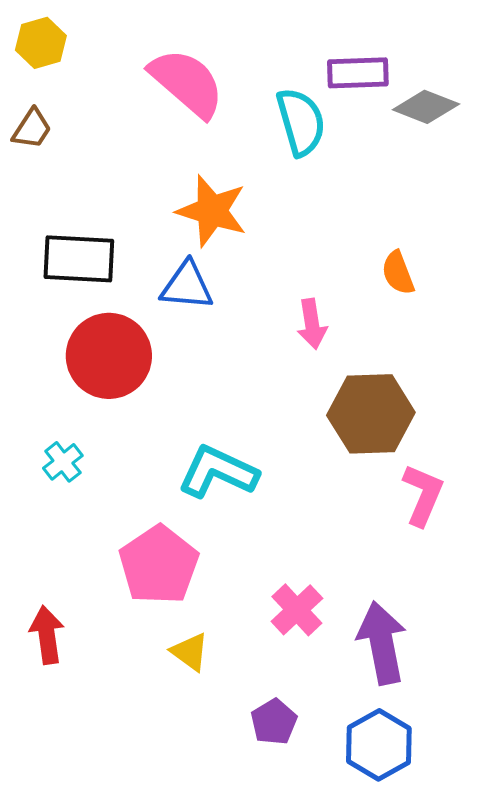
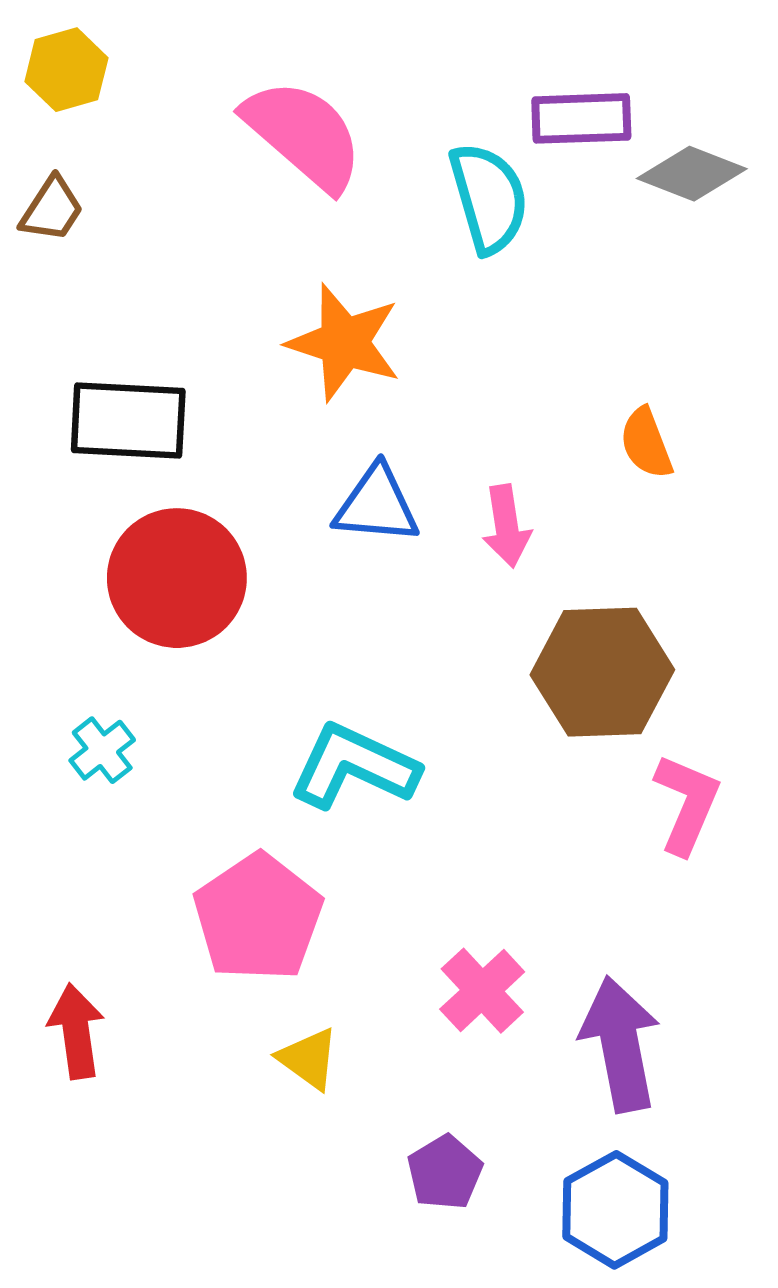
blue triangle: (187, 286) -> (377, 505), moved

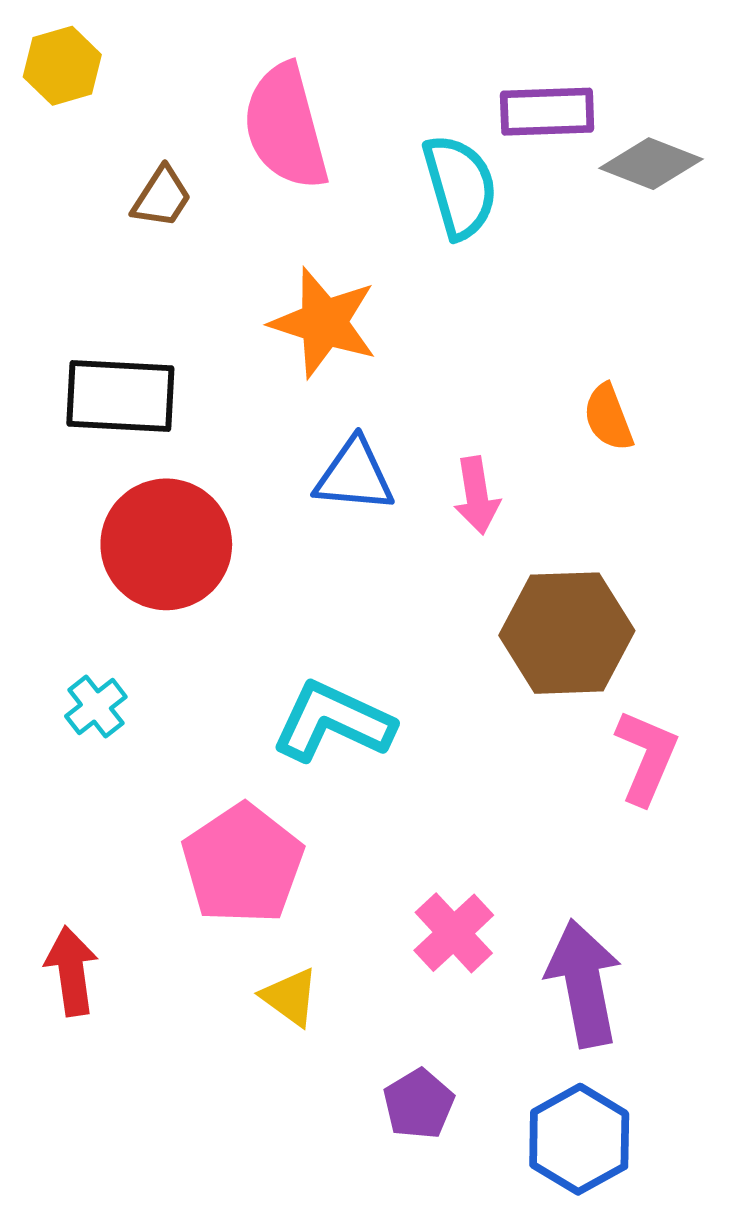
pink semicircle: (304, 135) -> (286, 127), turned -146
brown trapezoid: (52, 209) -> (162, 197), moved

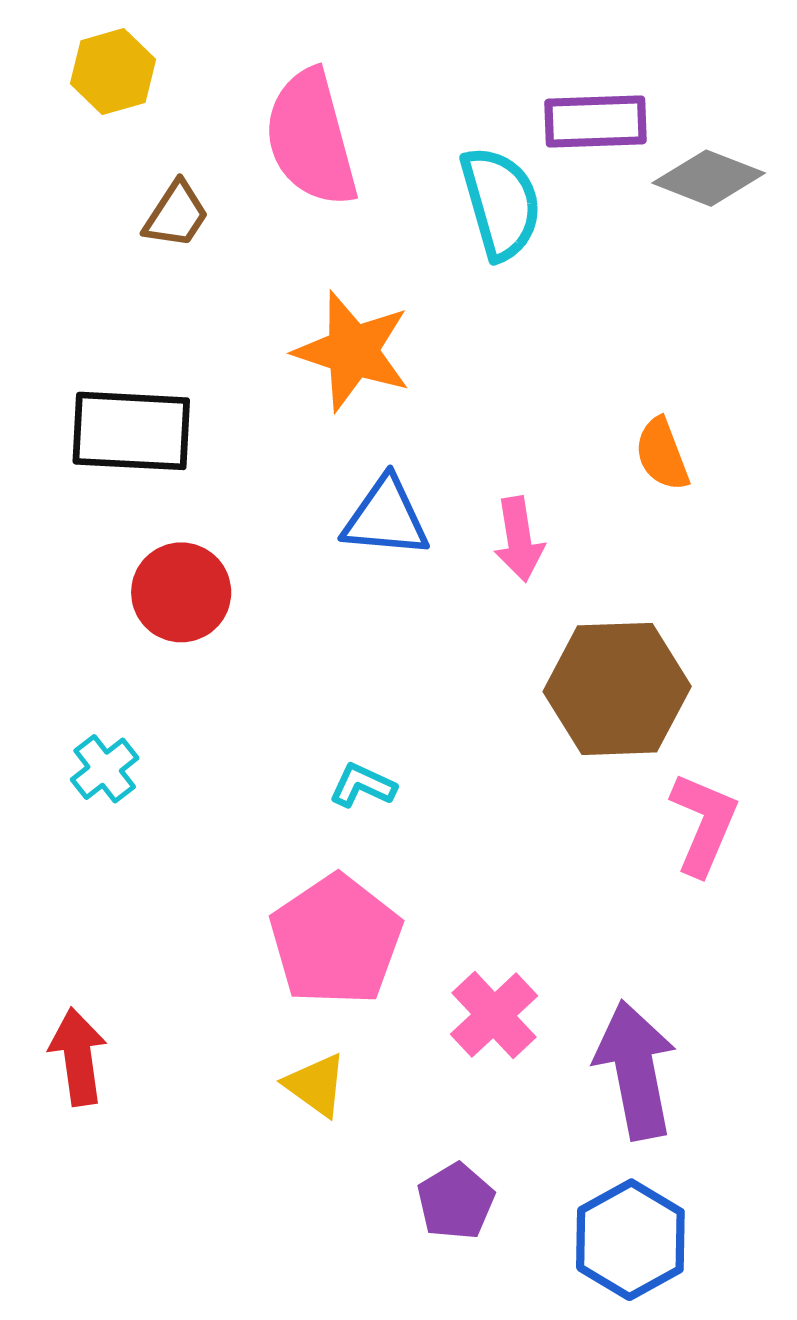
yellow hexagon: (62, 66) -> (113, 72), moved
red circle: (166, 544) -> (181, 592), size x0.7
cyan L-shape: (333, 722) -> (363, 785), size x0.5
pink pentagon: (243, 864) -> (336, 940), moved

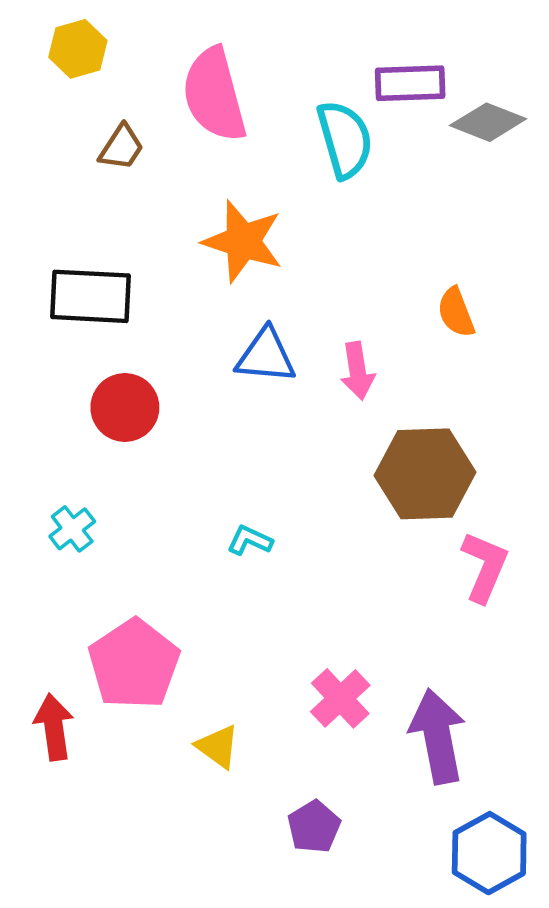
pink pentagon: (336, 940) -> (134, 664), moved
blue hexagon: (630, 1240) -> (489, 853), moved

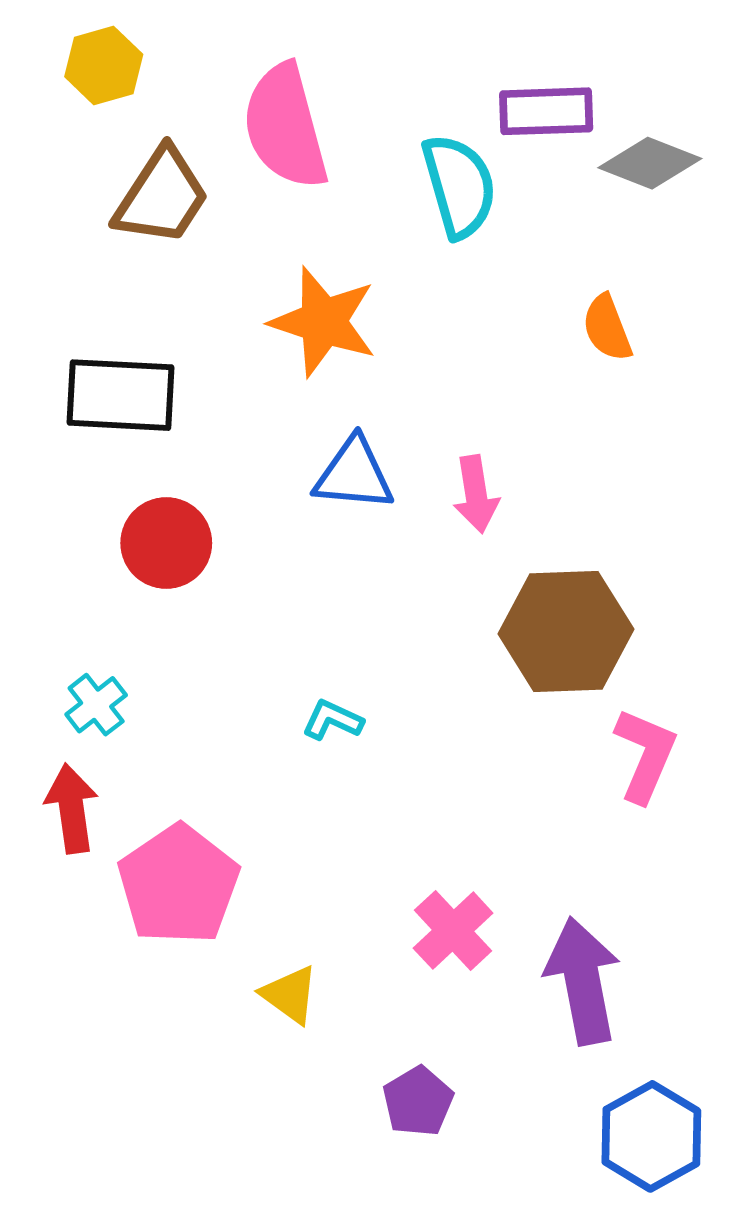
brown trapezoid: (121, 147) -> (162, 197), size x1.6
orange semicircle: (456, 312) -> (607, 328), moved
red arrow: (54, 727) -> (72, 808), moved

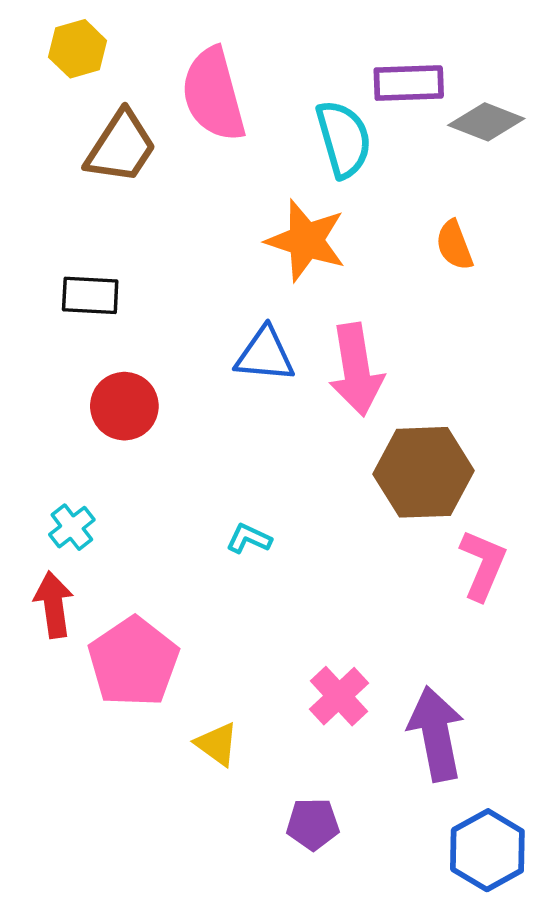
orange star: (323, 322) -> (306, 241), moved
black rectangle: (120, 395) -> (90, 295), size x0.7
pink arrow: (476, 494) -> (356, 370), size x1.6
purple pentagon: (418, 1101) -> (313, 824), turned 30

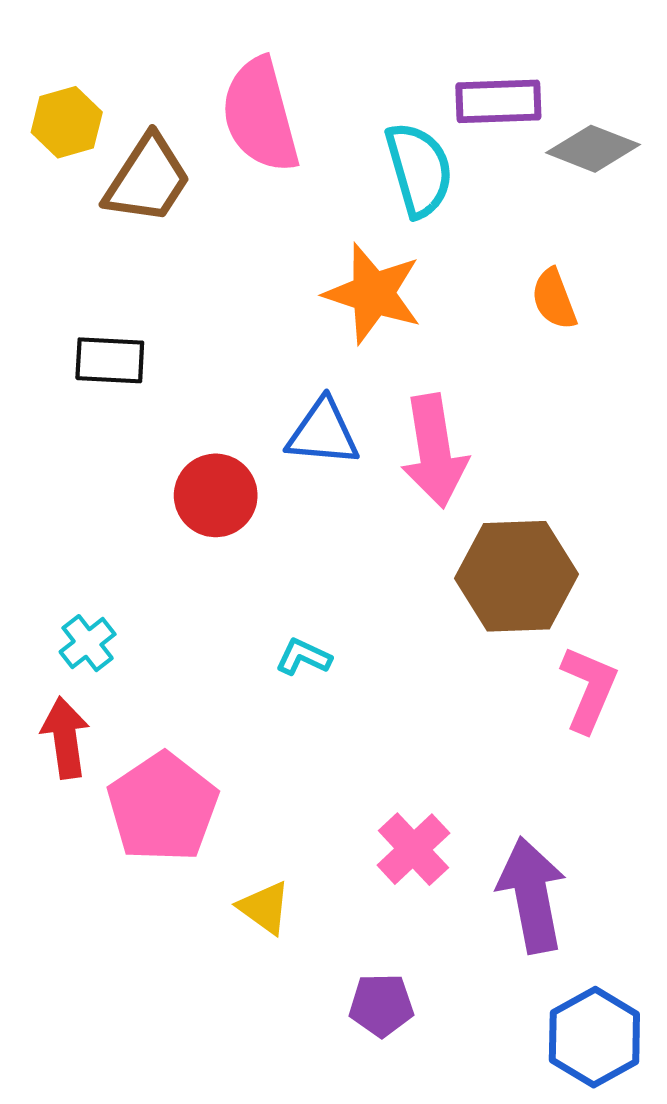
yellow hexagon: (78, 49) -> (67, 122), moved
red circle: (124, 406) -> (216, 495), moved

